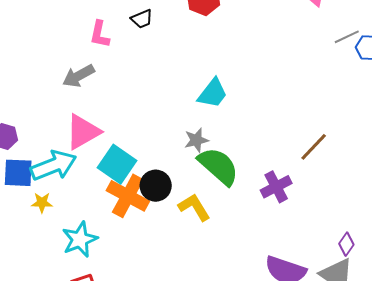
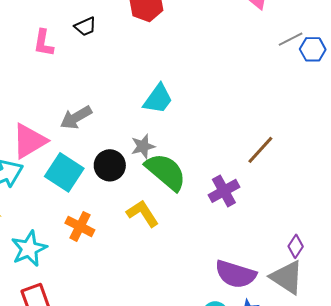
gray arrow: (79, 76) -> (76, 118), moved
black circle: (156, 186) -> (110, 165), moved
orange cross: (128, 196) -> (80, 226), moved, size x0.7

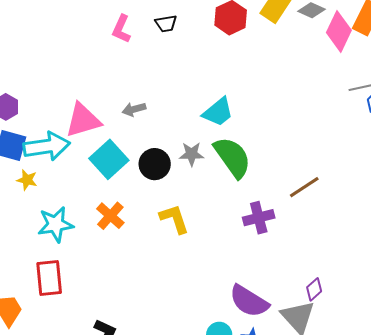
gray arrow: (76, 118) -> (134, 109), size x0.7
green semicircle: (166, 172) -> (232, 157), moved

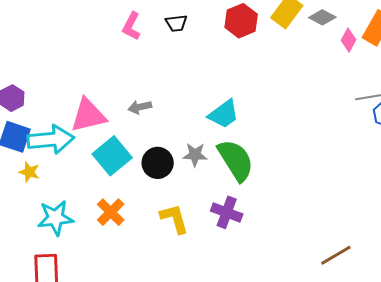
pink diamond: (339, 31) -> (348, 40), size x0.6
brown line: (304, 187) -> (336, 255), moved
purple cross: (259, 218) -> (227, 212), moved, turned 32

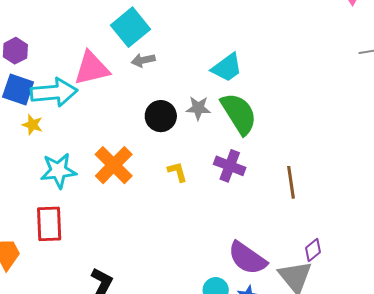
cyan square: (112, 156) -> (131, 27), moved
orange cross: (111, 212) -> (114, 165), size x1.4
yellow L-shape: (174, 219) -> (177, 172), size x0.7
brown line: (336, 255) -> (291, 182), moved, turned -68

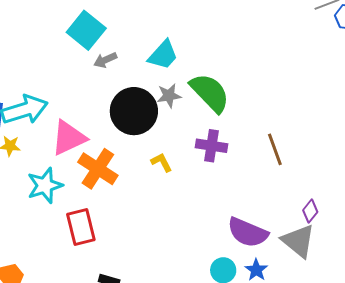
pink triangle: (92, 68) -> (69, 138), moved
cyan trapezoid: (227, 68) -> (163, 55), moved
black circle: (161, 116) -> (134, 111), size x1.5
red rectangle: (49, 224) -> (81, 227), moved

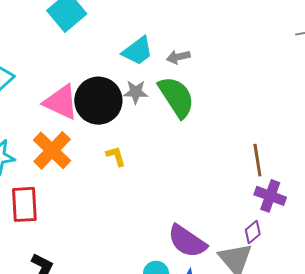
gray arrow: (105, 60) -> (178, 57), moved
pink triangle: (69, 138) -> (61, 102), moved, turned 39
purple cross: (212, 146) -> (270, 196), moved
brown line: (275, 149) -> (257, 160), moved

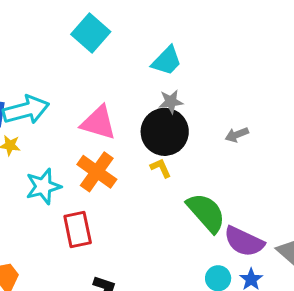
gray arrow: (178, 57) -> (237, 135), moved
green semicircle: (176, 97) -> (206, 213), moved
black circle: (98, 101) -> (165, 132), moved

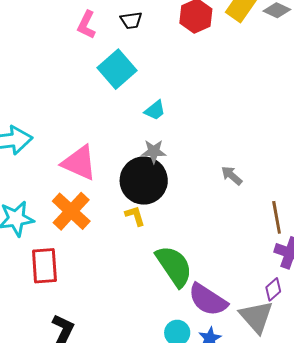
cyan square: (91, 33) -> (117, 69), moved
cyan trapezoid: (167, 61) -> (155, 110), size x0.7
gray arrow: (237, 135) -> (232, 176), moved, turned 55

